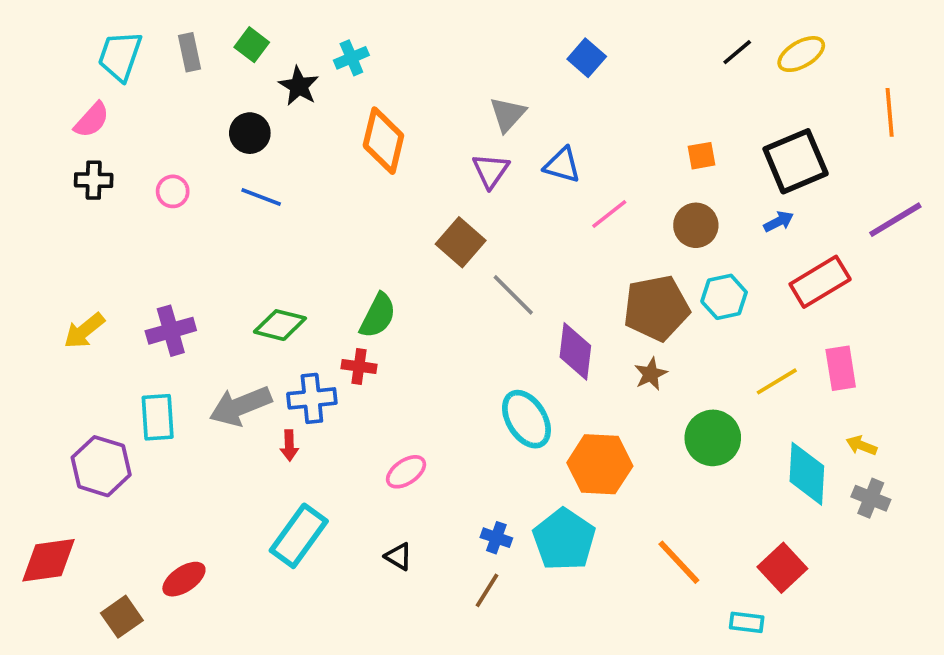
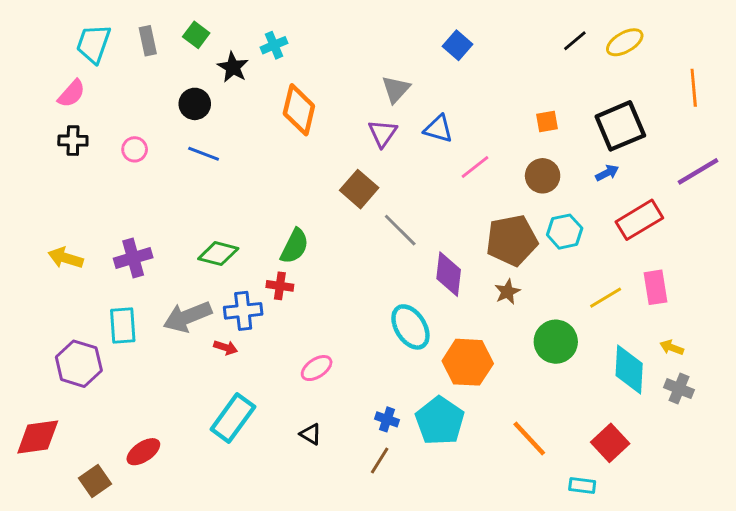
yellow arrow: (84, 331) -> (66, 258), turned 56
red arrow: (289, 445) -> (226, 347), turned -70

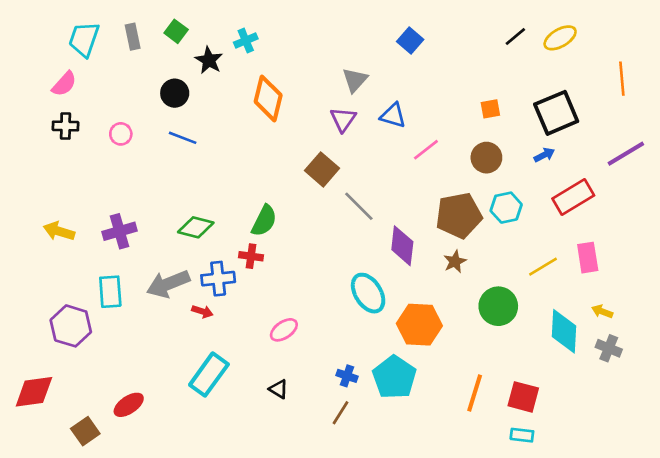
orange line: (529, 438) -> (475, 393), turned 60
red square: (610, 443) -> (523, 397), moved, turned -32

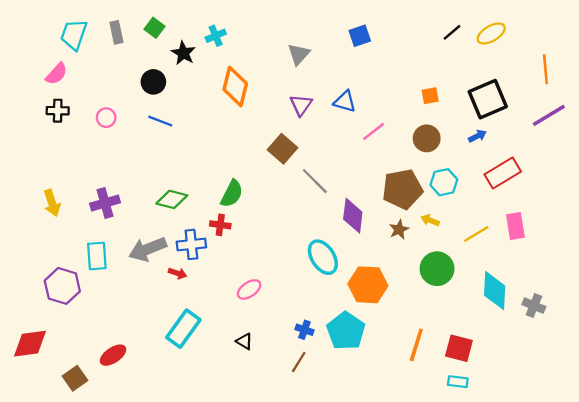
blue square: (410, 41) -> (360, 36), turned 30
gray triangle: (355, 80) -> (299, 54), moved
purple line: (626, 154) -> (549, 115), moved
yellow arrow: (59, 231) -> (52, 203), turned -125
yellow arrow: (602, 311) -> (430, 220), moved

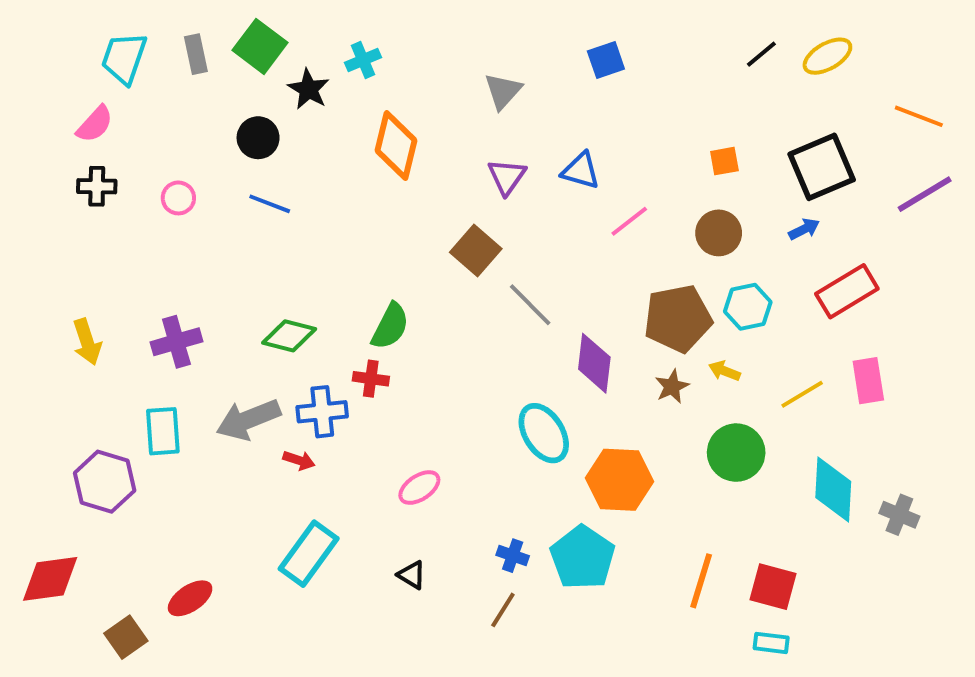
green square: (155, 28) -> (260, 46), size x1.5
orange line: (545, 69) -> (919, 116), turned -64

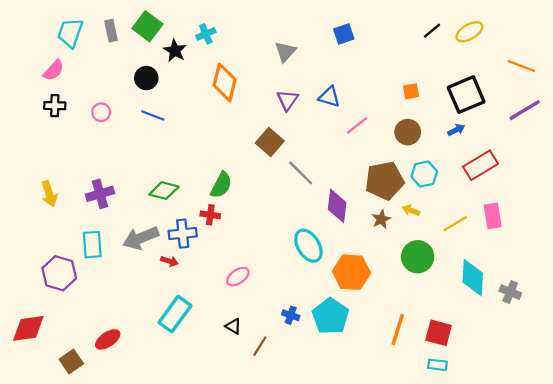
brown line: (503, 610) -> (260, 346), moved

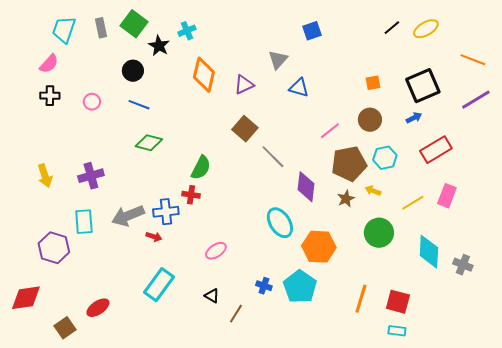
gray triangle: (285, 52) -> (278, 60), moved
purple triangle: (287, 100) -> (244, 85), moved, turned 30
pink line: (357, 125) -> (330, 131), moved
green diamond: (164, 191) -> (149, 143), moved
pink rectangle: (493, 216) -> (447, 196), turned 30

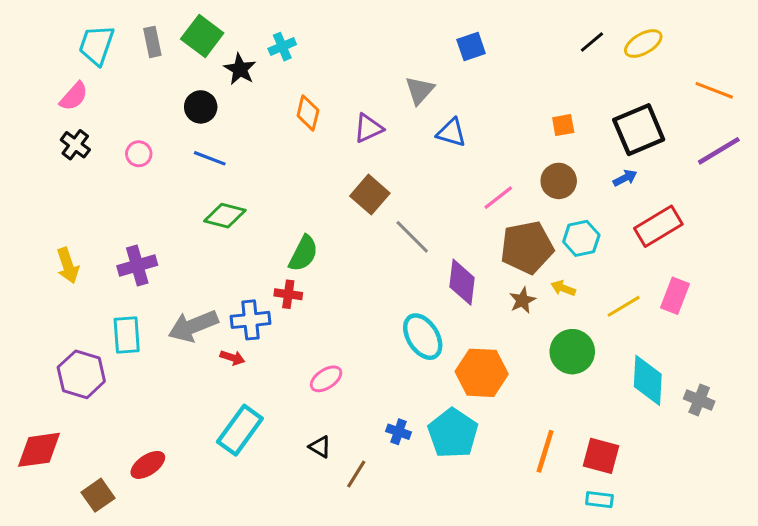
orange diamond: (204, 75) -> (308, 113), size x0.7
black cross: (50, 96) -> (75, 145), turned 36

